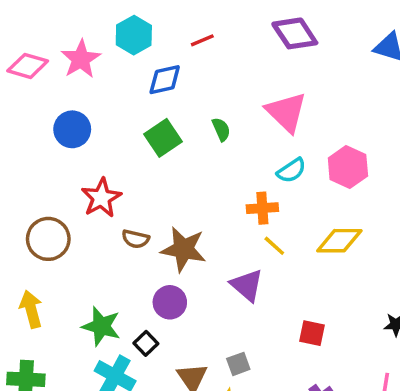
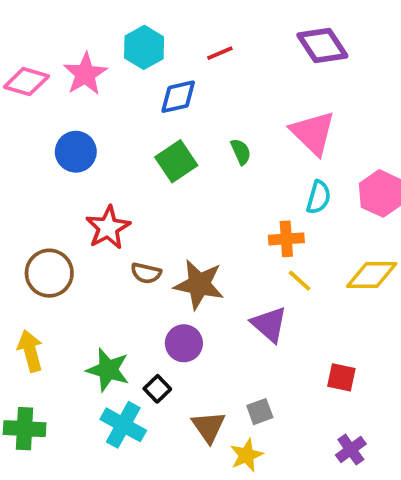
cyan semicircle: (291, 170) -> (319, 197), turned -40

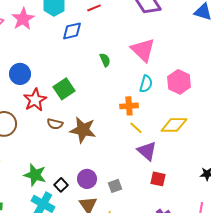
blue circle: (76, 152) -> (20, 74), moved
green square: (176, 161) -> (64, 89), moved
purple triangle: (269, 324) -> (147, 151), moved
purple circle: (184, 343) -> (87, 179), moved
gray square: (260, 412) -> (115, 186), moved

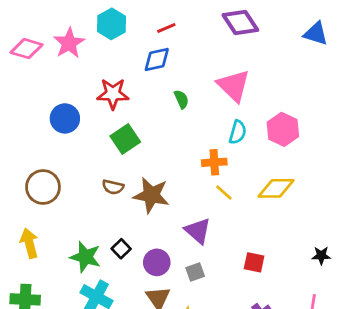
blue diamond: (72, 31) -> (157, 60), moved
red star: (35, 100) -> (113, 94), moved, turned 30
purple triangle: (147, 151) -> (198, 231), moved
black square: (61, 185) -> (121, 249), moved

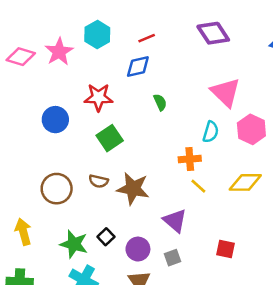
pink triangle: (234, 86) -> (226, 92), moved
brown circle: (43, 187) -> (57, 189), moved

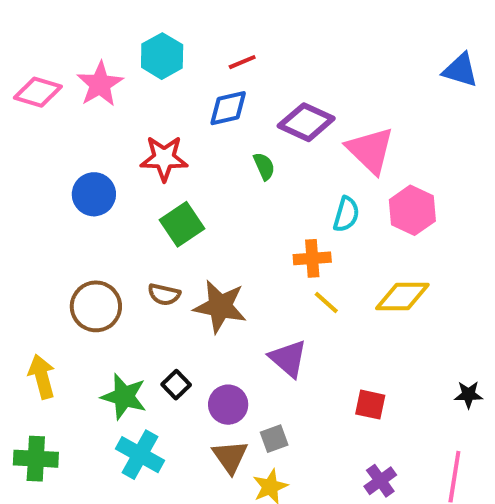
purple diamond: (213, 33) -> (306, 122), moved, turned -32
gray square: (172, 258) -> (274, 439), moved

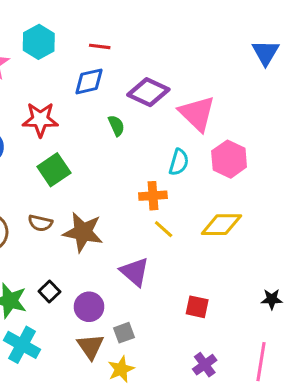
red line: (242, 62) -> (100, 46), turned 30
blue triangle: (460, 70) -> (266, 53), turned 44

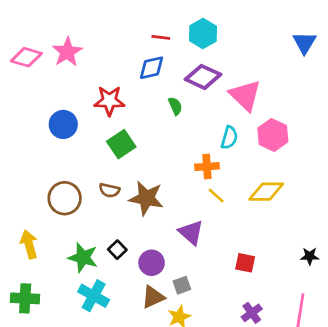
cyan hexagon: (39, 42) -> (203, 33), moved
brown triangle: (91, 346) -> (153, 297), turned 40

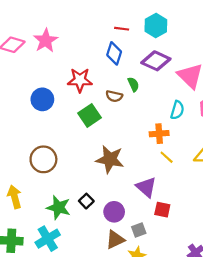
blue diamond: (152, 68) -> (114, 53), turned -60
brown semicircle: (109, 190) -> (114, 96), moved
red square: (245, 263) -> (162, 210), moved
cyan cross: (94, 296) -> (48, 239), moved, turned 30

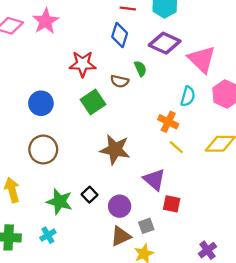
blue circle: (42, 99) -> (41, 103), moved
orange cross: (159, 134) -> (168, 122), turned 30
cyan cross: (48, 239) -> (48, 235), size x0.6

